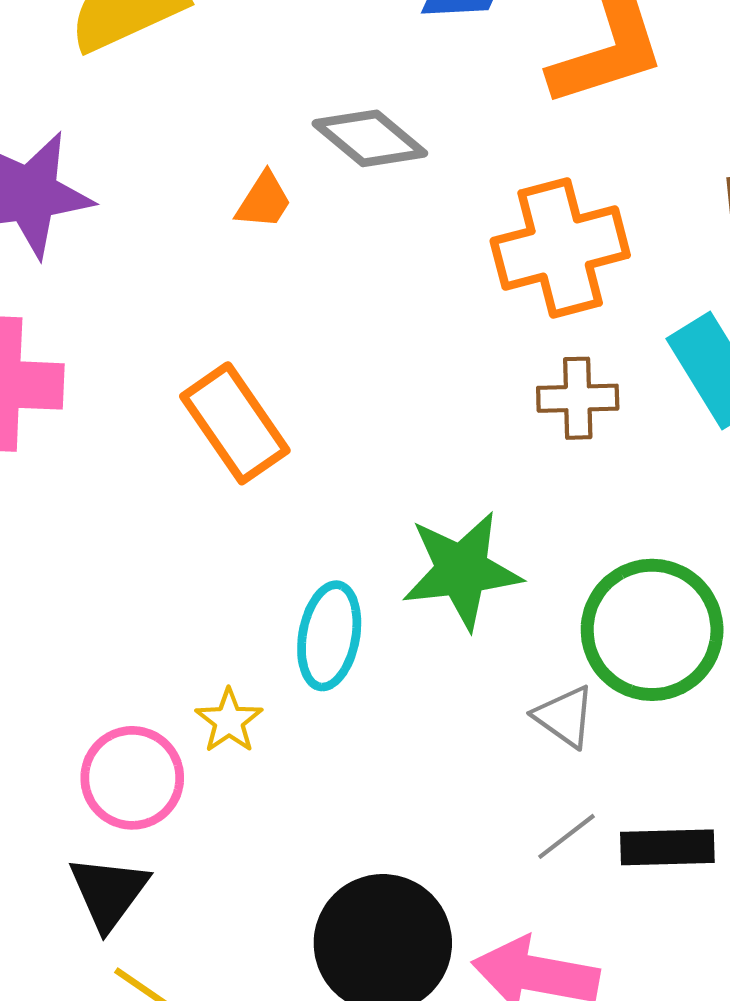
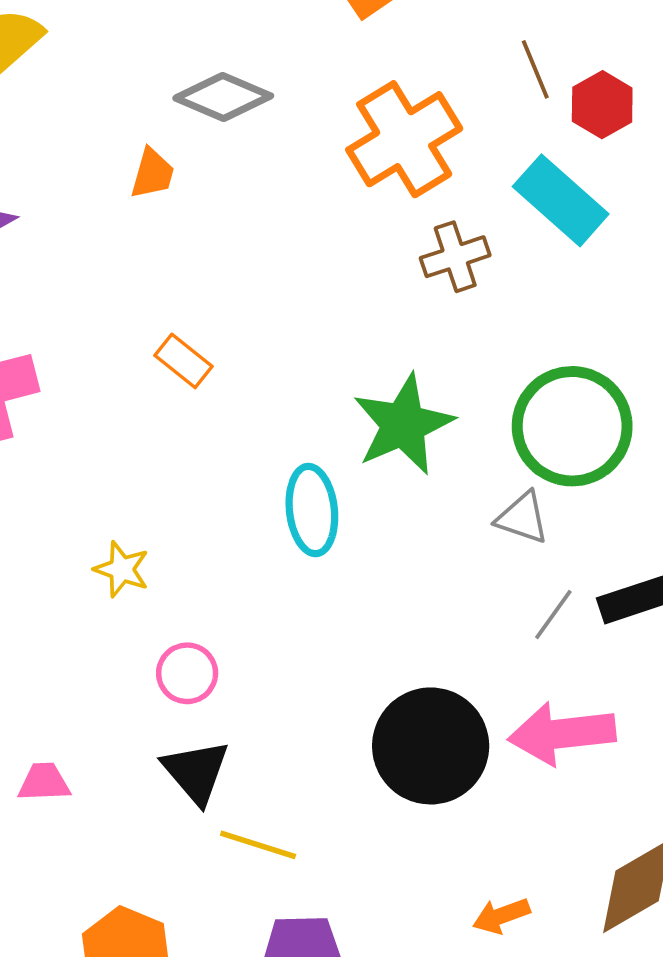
orange rectangle: (235, 423) -> (184, 361), size x0.6
yellow star: (229, 721) -> (122, 569), moved
pink circle: (132, 778) -> (187, 673), size x0.7

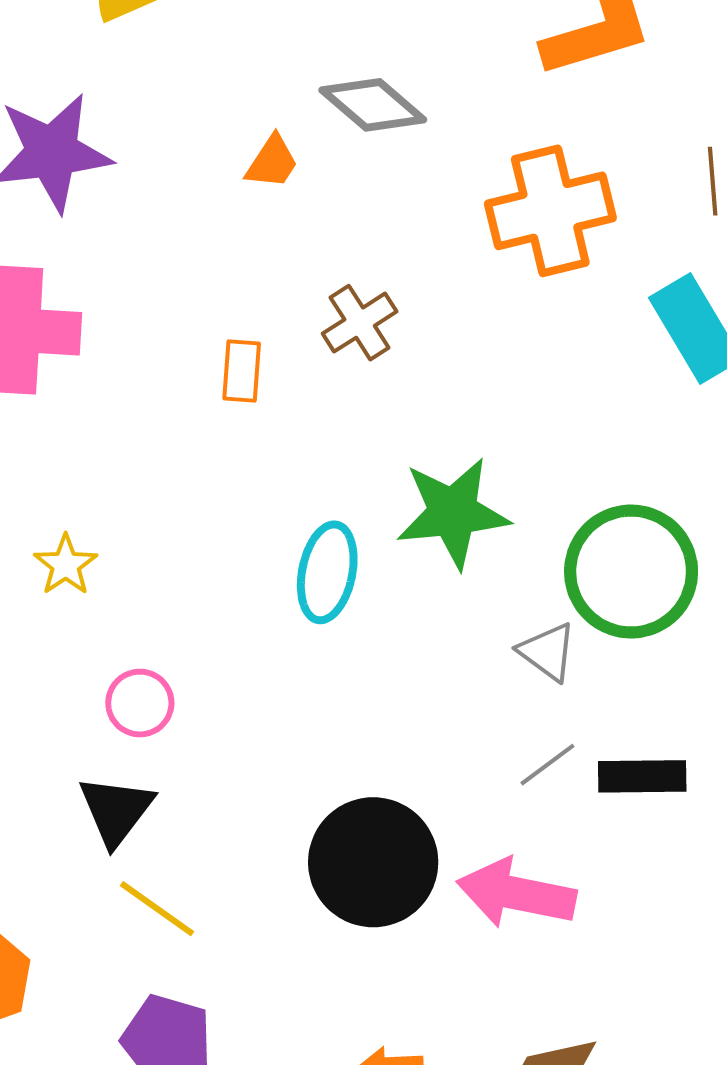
brown cross: (455, 257) -> (360, 323), moved, turned -32
orange rectangle: (184, 361) -> (242, 371), turned 38
yellow star: (122, 569) -> (66, 565), moved

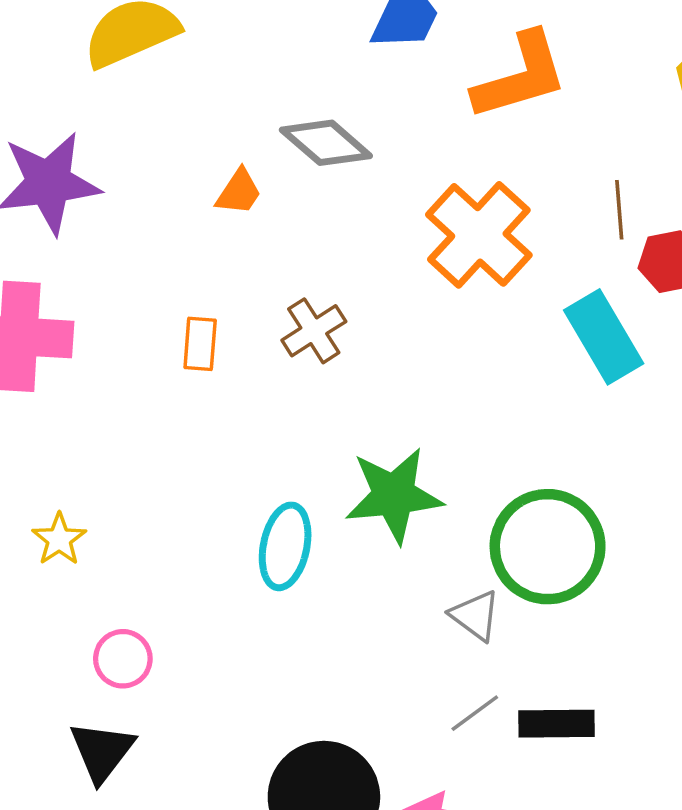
orange cross: (550, 211) -> (479, 235), turned -34
orange rectangle: (242, 371) -> (200, 344), moved

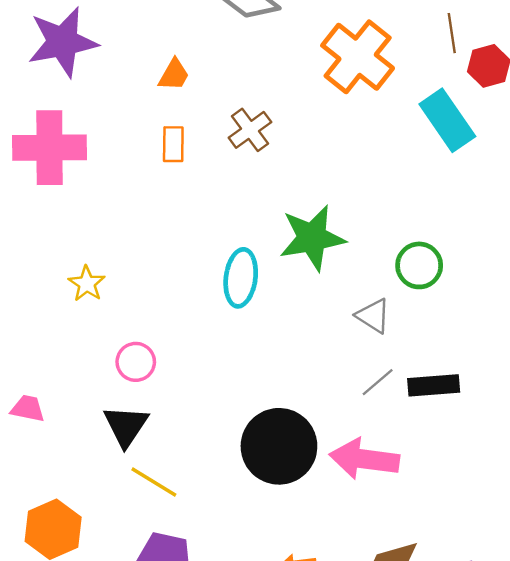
orange trapezoid: (239, 192) -> (174, 75), moved
green circle: (548, 547) -> (419, 265), size x0.6

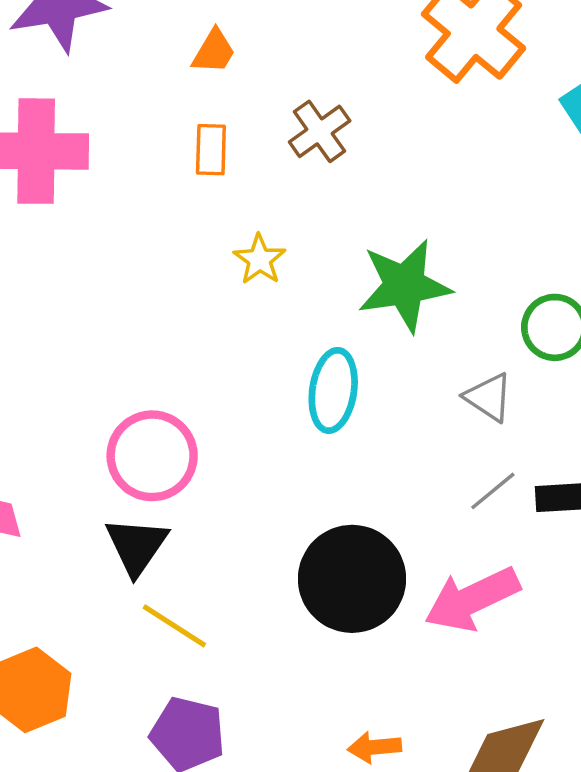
cyan ellipse: (241, 278) -> (333, 390), moved
yellow star: (87, 284) -> (260, 259), moved
pink circle: (136, 362) -> (152, 456), size x1.6
pink arrow: (364, 459) -> (472, 599), turned -34

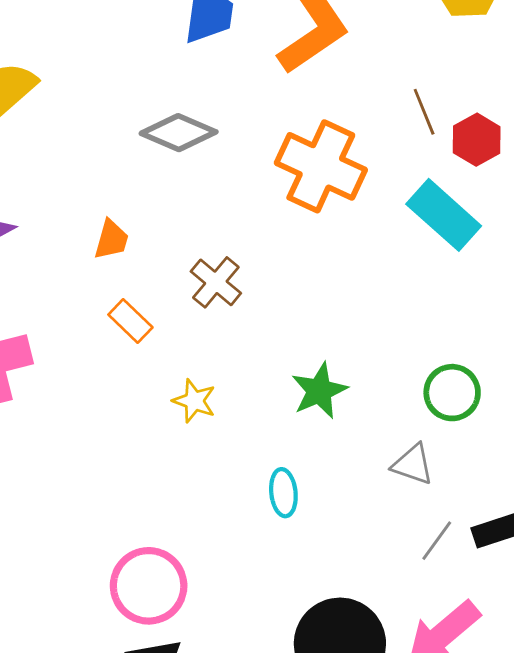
orange rectangle: (211, 150) -> (130, 321), turned -33
green star: (405, 286) -> (319, 391), size x0.7
cyan ellipse: (333, 390) -> (283, 493), size x0.7

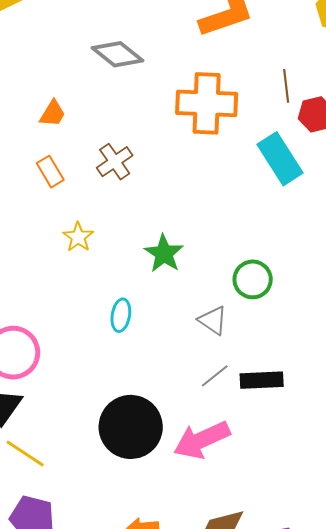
orange cross: (321, 166) -> (207, 103), turned -38
green star: (319, 391) -> (164, 254), turned -30

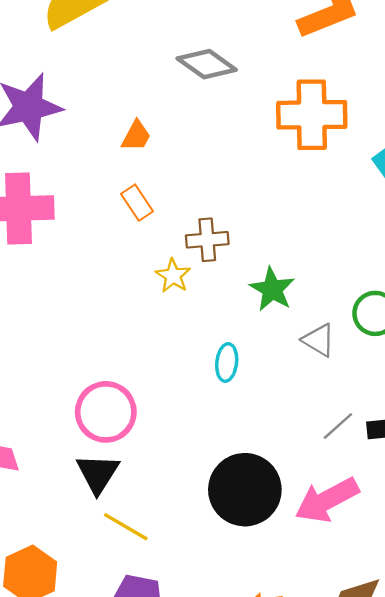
brown cross: (115, 162) -> (207, 240), moved, turned 33
gray triangle: (213, 320) -> (319, 340), moved

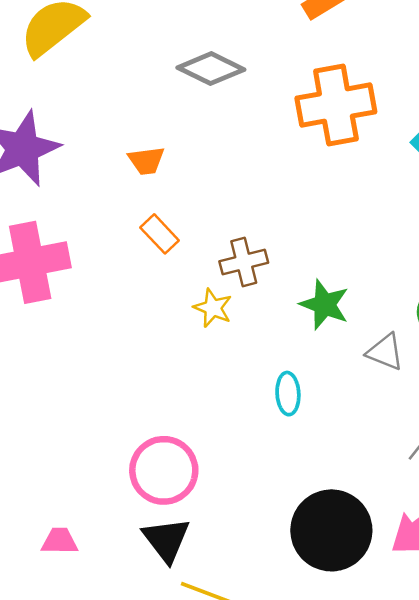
orange trapezoid: (136, 136) -> (146, 161), turned 64

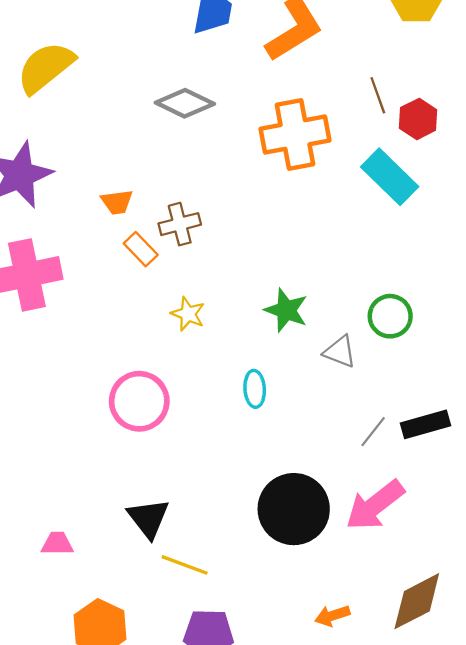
orange trapezoid: (146, 161) -> (117, 202), moved
brown cross: (244, 262) -> (180, 224), moved
pink circle: (164, 470) -> (139, 401), moved
pink trapezoid: (60, 541) -> (57, 544), moved

